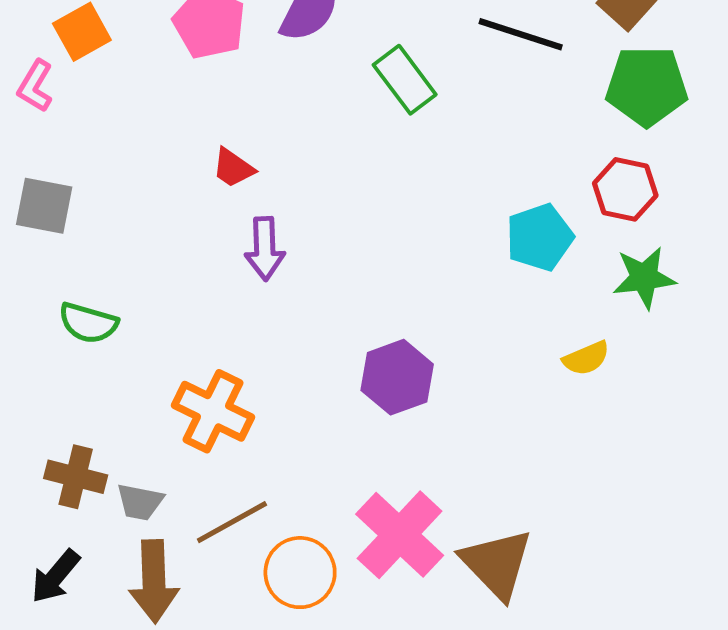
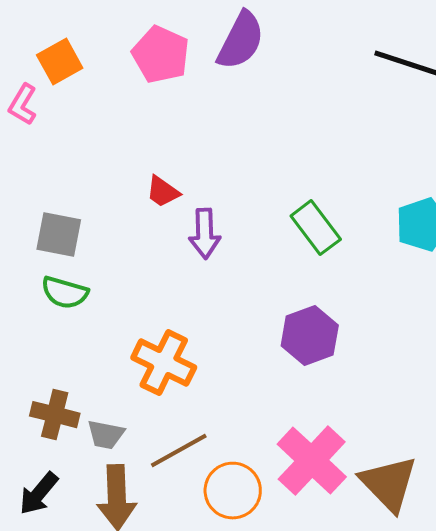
green rectangle: (405, 80) -> (316, 228), moved
red trapezoid: (233, 168) -> (163, 192), moved
gray square: (44, 206) -> (59, 235), moved

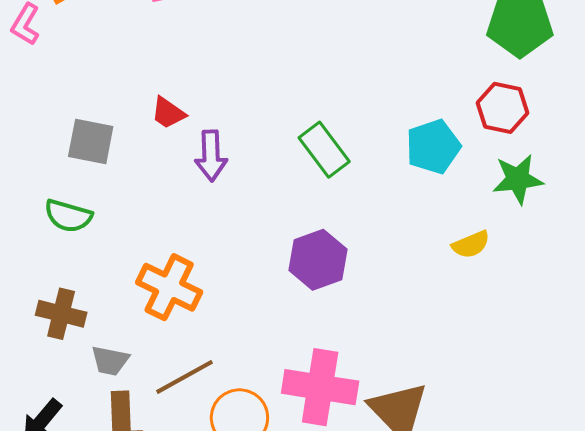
gray square: (59, 235) -> (91, 141), moved
brown cross: (55, 415) -> (61, 314), moved
pink cross: (312, 461) -> (320, 387), turned -34

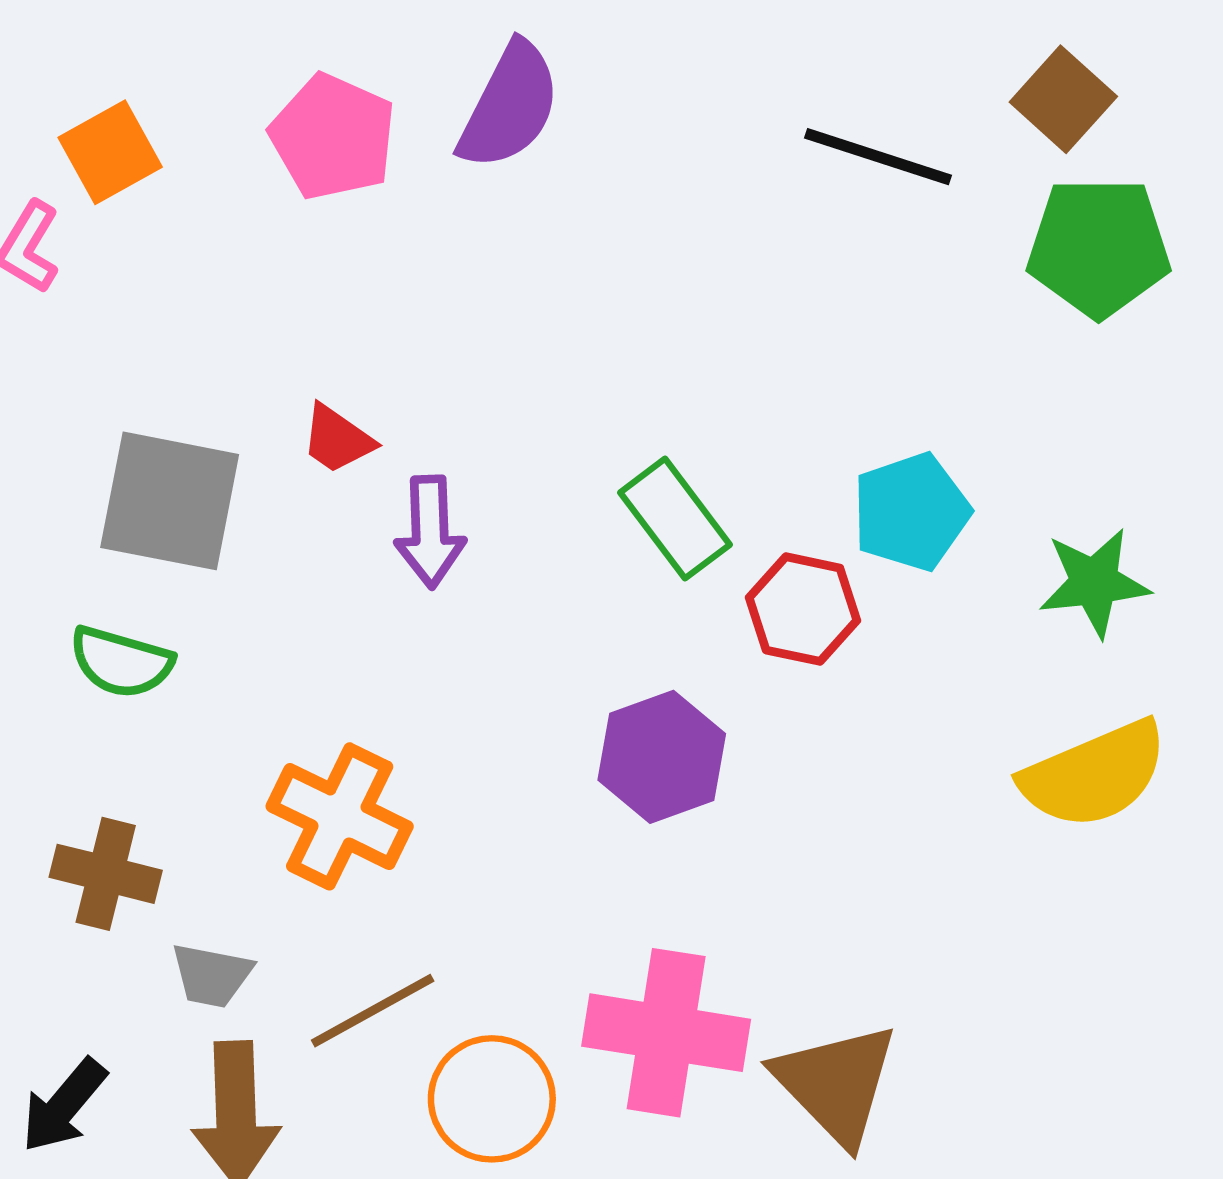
red hexagon: (502, 108) -> (803, 609), moved
gray square: (91, 141) -> (170, 501), size x1.4
yellow semicircle: (471, 244) -> (1094, 775), moved, size x1.8

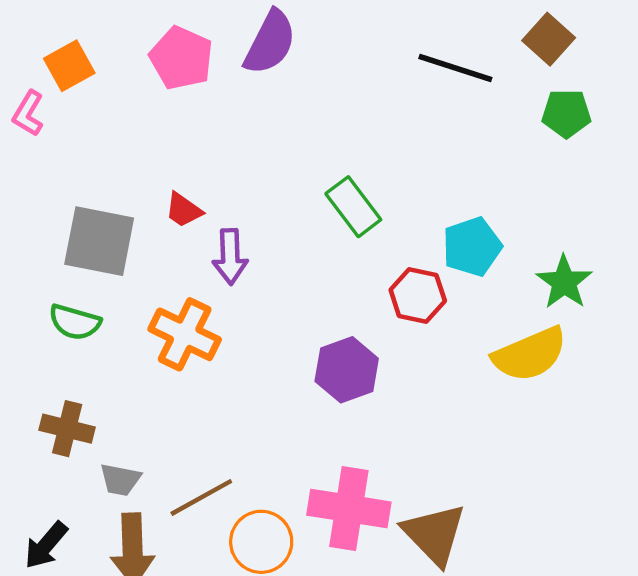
green pentagon: (1099, 247) -> (566, 113), size x0.7
green rectangle: (675, 519) -> (353, 207), moved
green star: (1094, 583) -> (564, 282), turned -30
yellow semicircle: (1094, 775) -> (530, 354), moved
orange cross: (340, 816) -> (185, 334), moved

